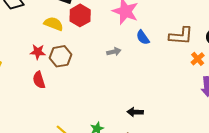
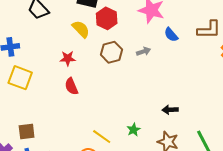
yellow semicircle: (54, 24) -> (81, 29), turned 30
brown hexagon: (60, 56) -> (112, 52), moved

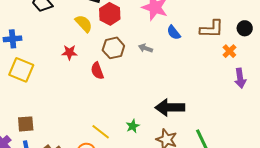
gray arrow: (144, 51) -> (145, 48), turned -144
red semicircle: (71, 86) -> (97, 71), moved
black arrow: (170, 110) -> (170, 107), size x1.8

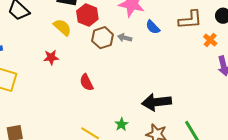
brown hexagon: (113, 48) -> (103, 38), moved
gray arrow: (145, 48) -> (125, 38), moved
red semicircle: (97, 71) -> (86, 82), moved

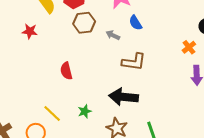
brown L-shape: (190, 20) -> (134, 62), moved
gray arrow: (125, 38) -> (113, 35), moved
red semicircle: (86, 82) -> (66, 71), moved

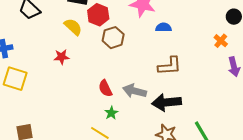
blue semicircle: (135, 23) -> (163, 27), turned 133
gray arrow: (113, 35) -> (135, 91), moved, size x1.6
green star: (85, 111) -> (111, 113), moved

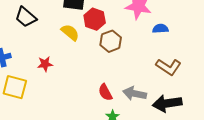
red star: (62, 57) -> (45, 64), moved
brown L-shape: (170, 66) -> (168, 67), turned 40

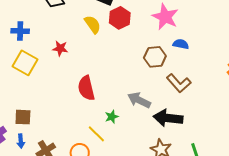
brown hexagon: (111, 41) -> (155, 57), moved
red semicircle: (105, 92) -> (86, 88), moved, size x1.4

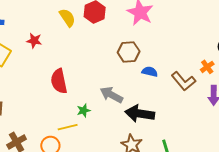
blue semicircle: (181, 44) -> (150, 72), moved
brown L-shape: (179, 83) -> (184, 81), moved
yellow line: (96, 134) -> (68, 127), turned -60

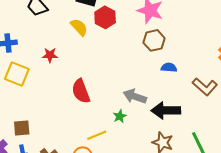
brown hexagon: (129, 52) -> (154, 40), moved
brown L-shape: (184, 81) -> (205, 87), moved
green star: (84, 110) -> (120, 116), moved

